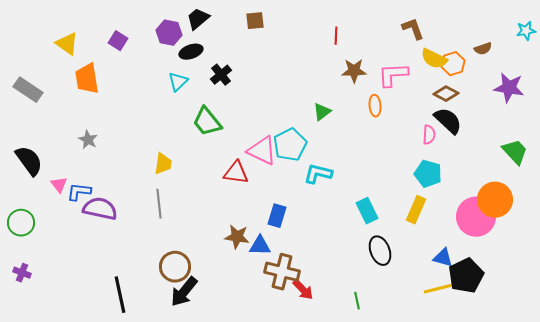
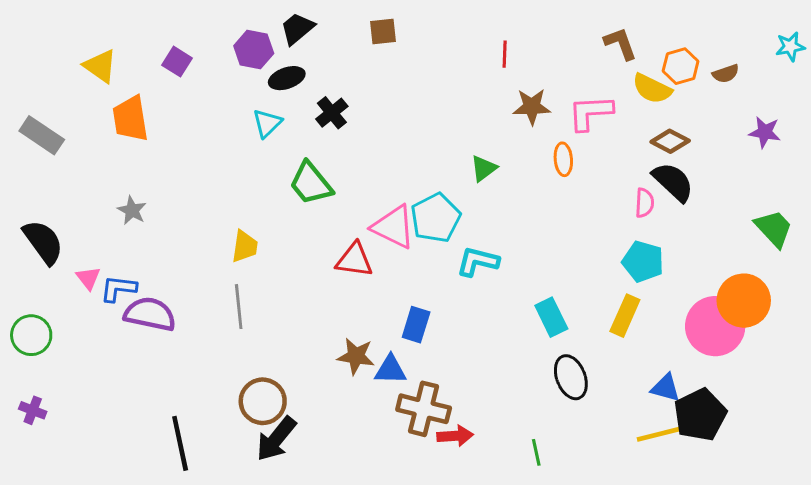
orange hexagon: (453, 64) -> (681, 66), moved
purple star: (509, 88) -> (765, 132), size x0.7
red arrow: (303, 290) -> (455, 436), turned -50

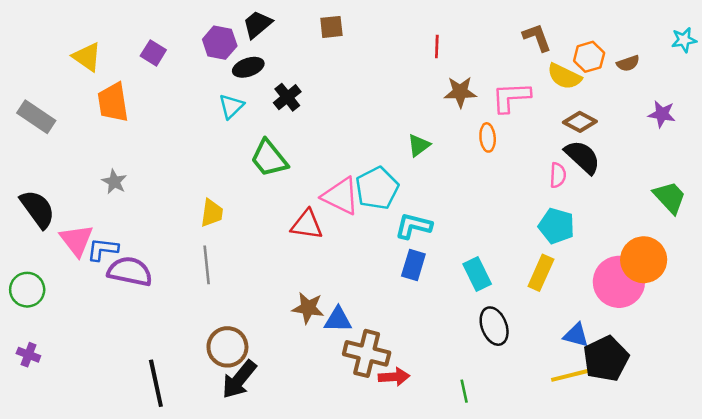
pink triangle: (88, 278) -> (77, 240), size x1.6
blue rectangle: (416, 325) -> (413, 265), moved

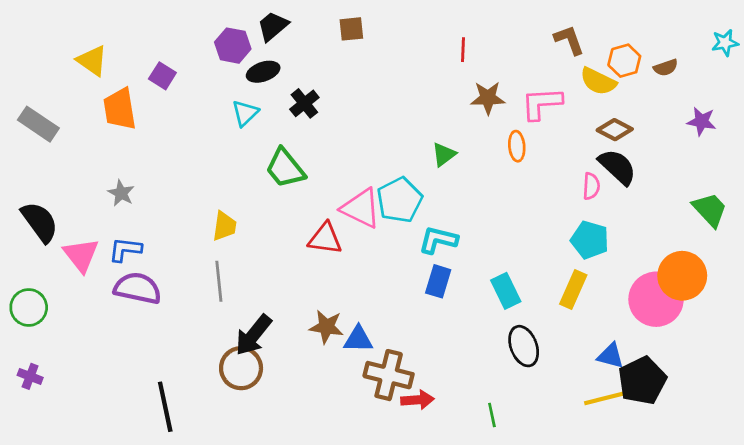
purple square: (153, 53) -> (162, 76), moved
blue L-shape: (103, 249) -> (125, 250), moved
black arrow: (239, 379) -> (253, 335), moved

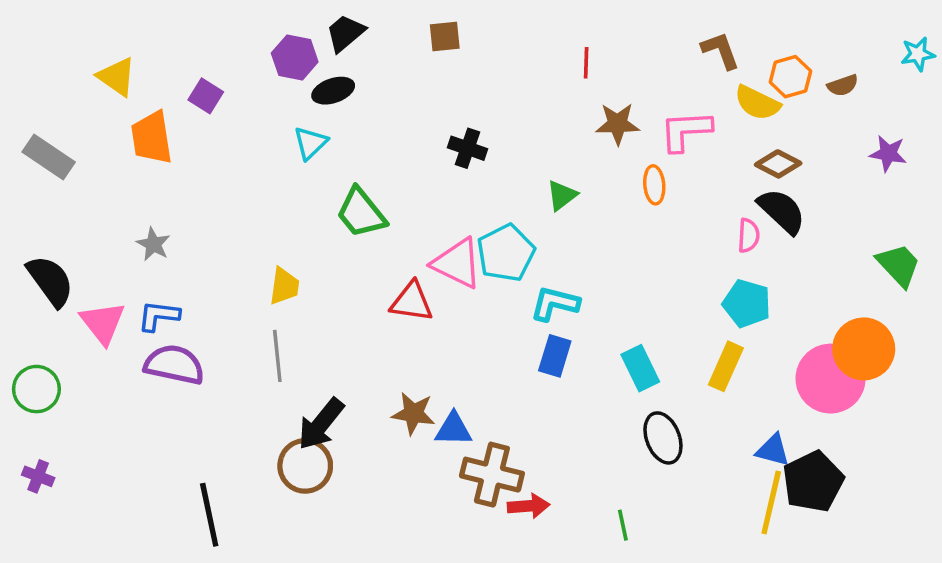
black cross: (304, 103) -> (468, 148), moved, turned -32
yellow line: (609, 397) -> (771, 503), turned -63

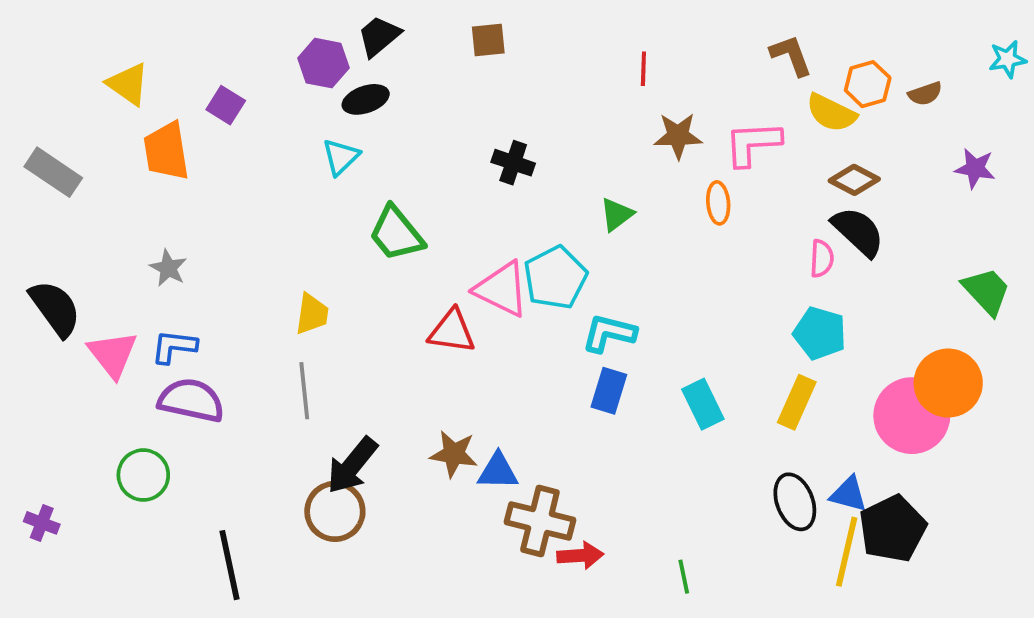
green circle: (36, 389) -> (143, 475), moved
black ellipse: (663, 438) -> (795, 502), moved

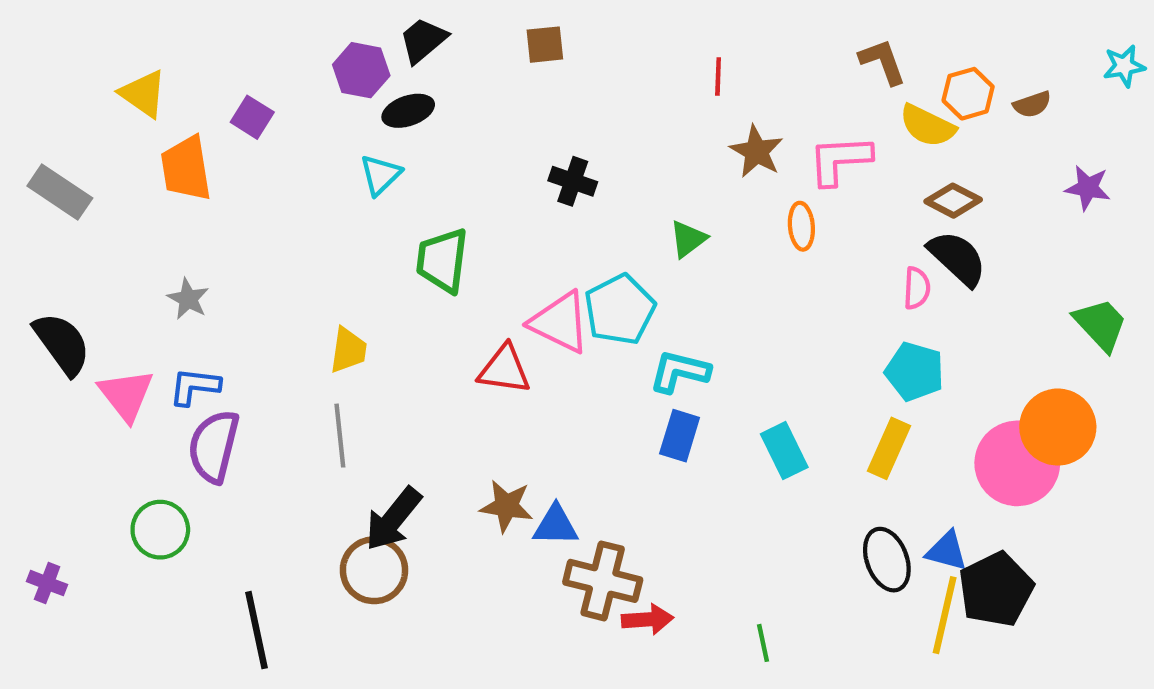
brown star: (678, 136) -> (757, 151), turned 30
green trapezoid: (396, 234) -> (442, 260), turned 46
purple semicircle: (191, 400) -> (214, 446), turned -88

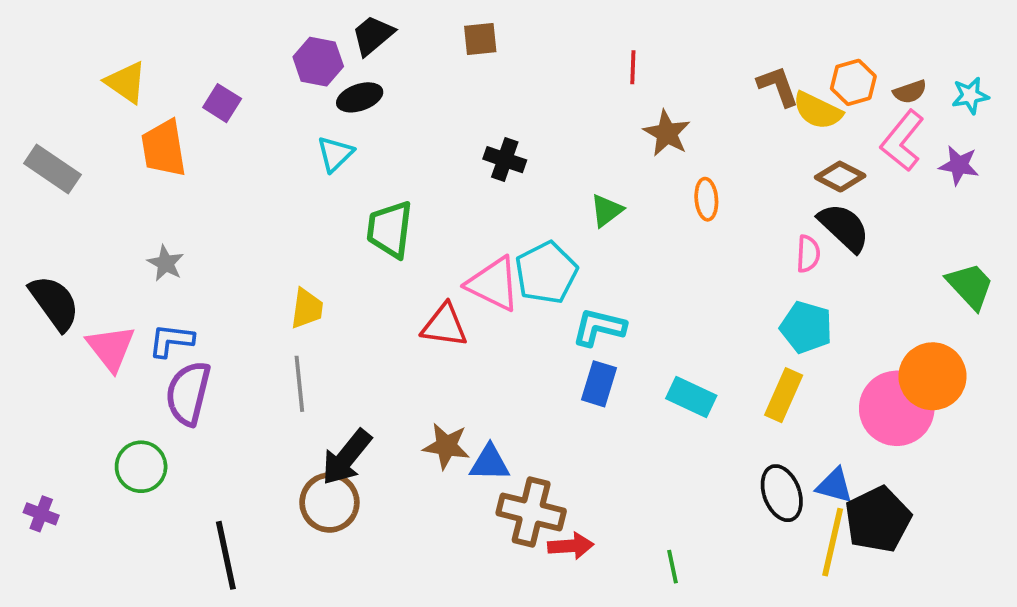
brown L-shape: (883, 62) -> (778, 86), moved
cyan star: (1124, 66) -> (970, 96), moved
pink L-shape: (840, 160) -> (902, 141), moved, turned -48
cyan rectangle: (784, 451) -> (691, 397), turned -39

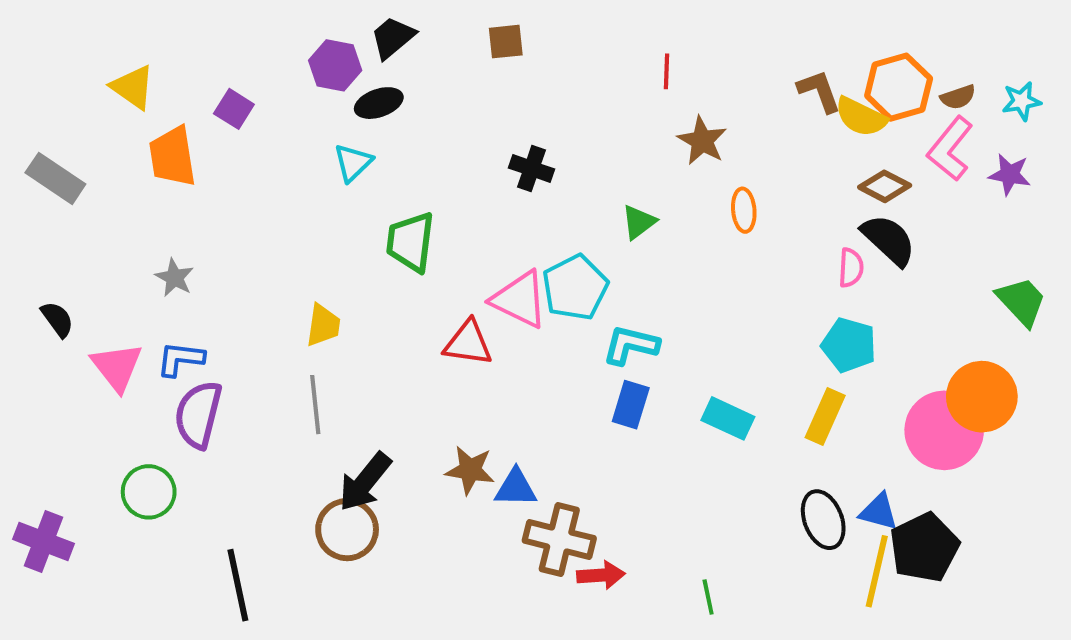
orange hexagon: (853, 82) -> (899, 87), size x1.4
black semicircle: (54, 303) -> (57, 319), size x0.6
purple cross: (41, 514) -> (44, 541), size x1.6

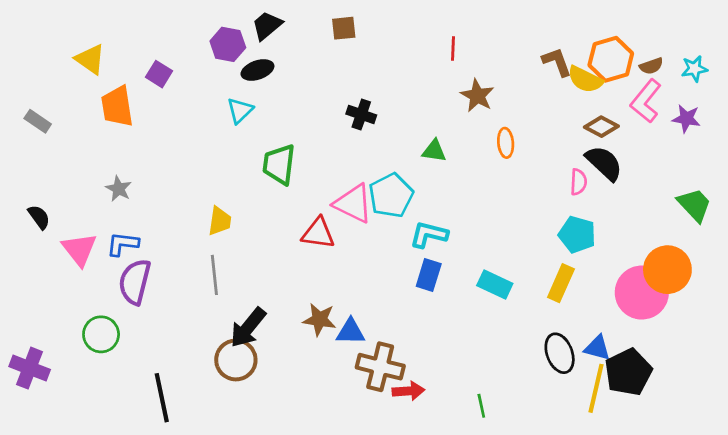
gray rectangle: (55, 178) -> (38, 121), size x0.7
green triangle: (639, 222) -> (434, 151), turned 45

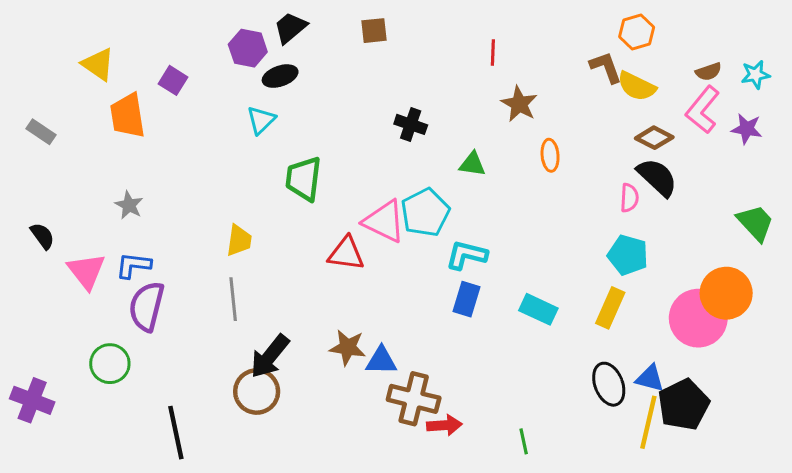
orange hexagon: (611, 59) -> (637, 32), moved, size x0.7
black cross: (361, 115) -> (411, 124), moved

